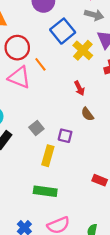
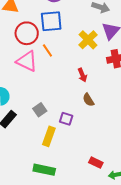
blue square: (63, 31) -> (51, 21), moved, turned 30

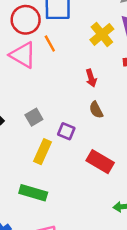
red rectangle: (96, 163) -> (100, 162), moved, size x1.5

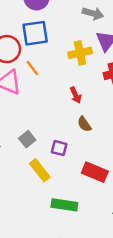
yellow cross: (102, 34) -> (80, 53), turned 35
yellow rectangle: (43, 152) -> (40, 170), turned -55
green rectangle: (33, 193) -> (64, 205), moved

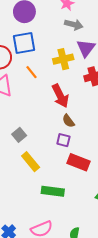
orange line: (32, 68) -> (32, 72), moved
red arrow: (76, 95) -> (60, 96), size x1.6
purple square: (59, 148) -> (63, 140), moved

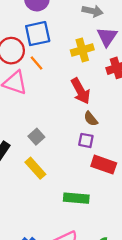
orange line: (32, 72) -> (36, 63), moved
yellow rectangle: (31, 162) -> (35, 168), moved

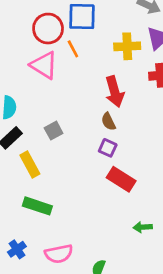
brown semicircle: (91, 119) -> (108, 122), moved
yellow rectangle: (35, 168) -> (30, 164), moved
green rectangle: (76, 198) -> (37, 206), moved

